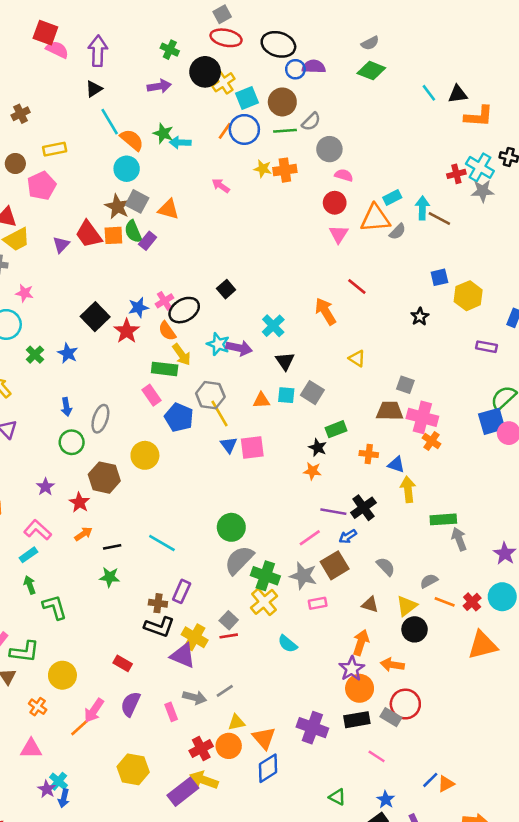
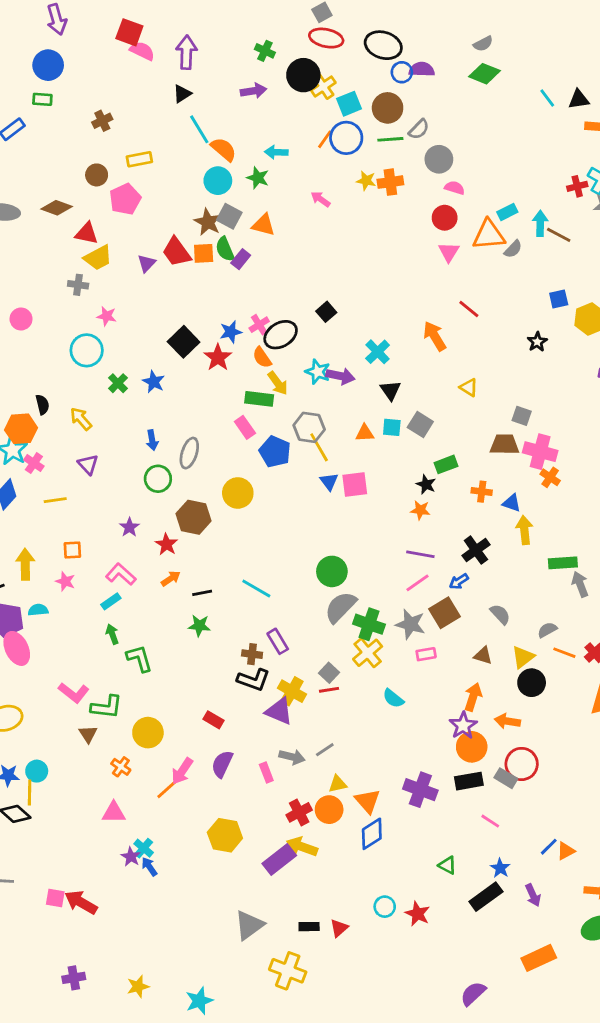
green star: (163, 133) -> (258, 178), moved
purple line: (333, 512) -> (420, 554), moved
purple rectangle: (182, 591) -> (278, 641), turned -55
blue arrow: (64, 798) -> (149, 867), turned 132

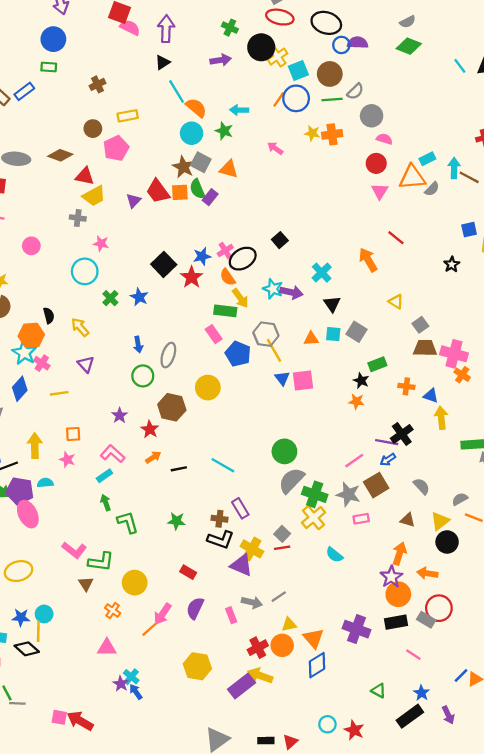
gray square: (522, 416) -> (420, 325), moved, turned 35
purple line: (420, 554) -> (387, 442), moved
green star: (199, 626) -> (176, 521), moved

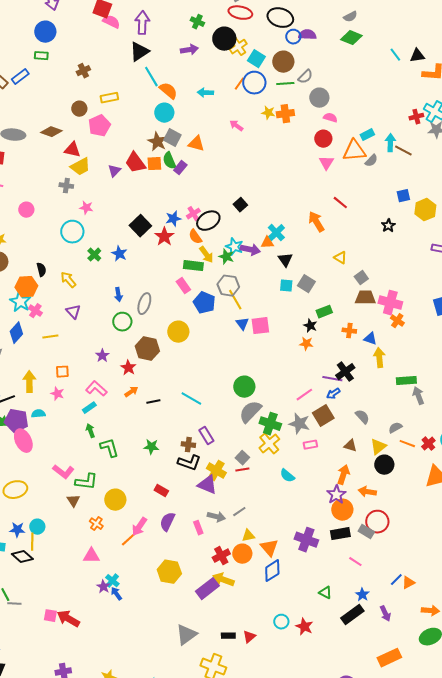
black triangle: (163, 62) -> (139, 52), size x1.5
cyan square: (298, 70) -> (256, 59), turned -36
green star: (224, 131) -> (226, 257), moved
orange triangle: (311, 339) -> (267, 243), moved

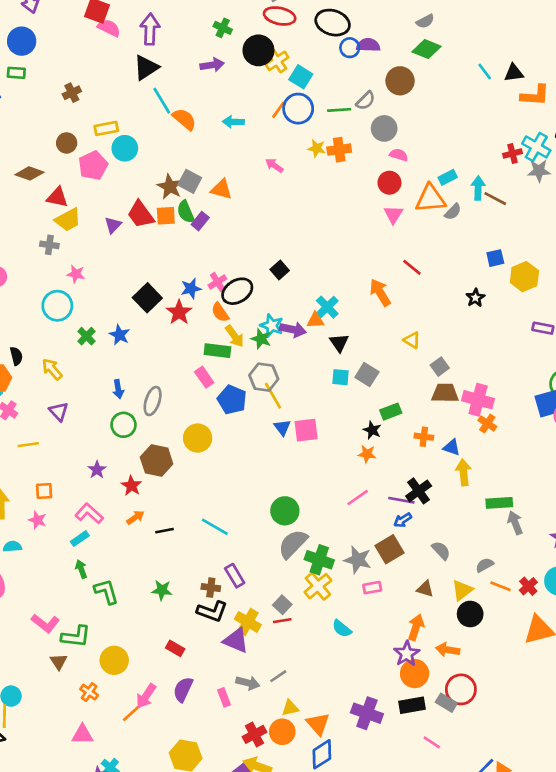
brown circle: (283, 62) -> (400, 81), moved
cyan circle: (164, 113) -> (125, 148), moved
pink line: (304, 395) -> (358, 498), moved

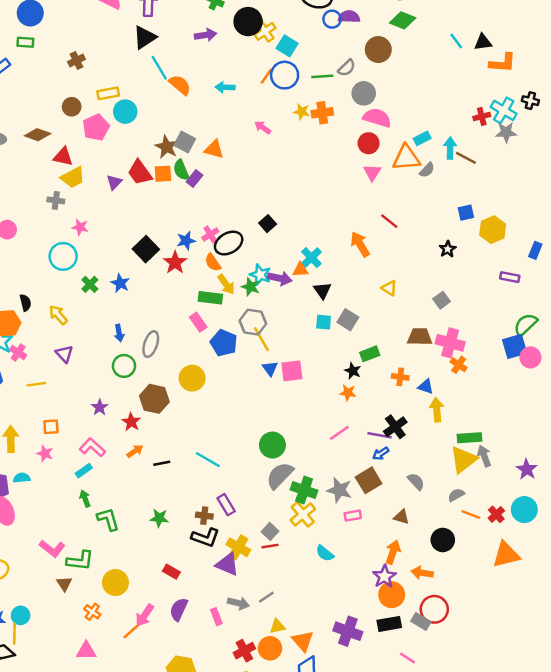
pink semicircle: (399, 155) -> (377, 118), size x1.6
gray square: (440, 367) -> (442, 300), moved
yellow triangle: (462, 590) -> (463, 460), moved, size x1.4

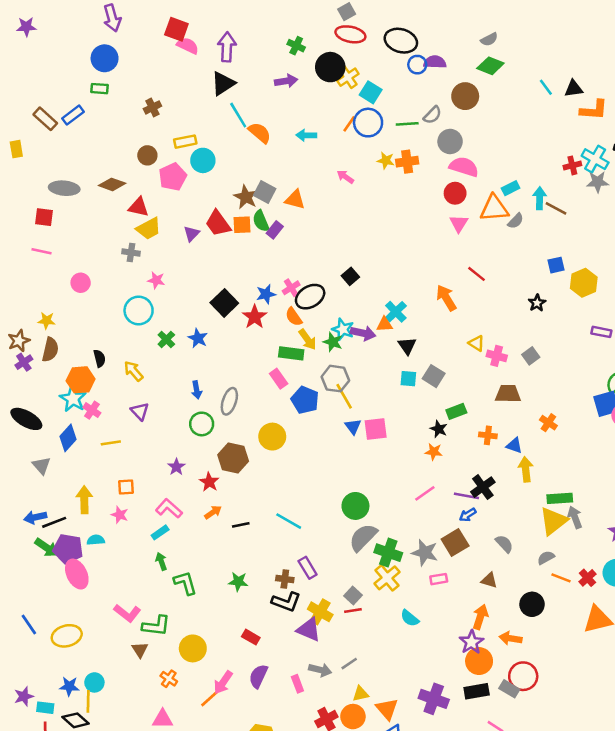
pink cross: (450, 343) -> (497, 356), moved, size x0.7

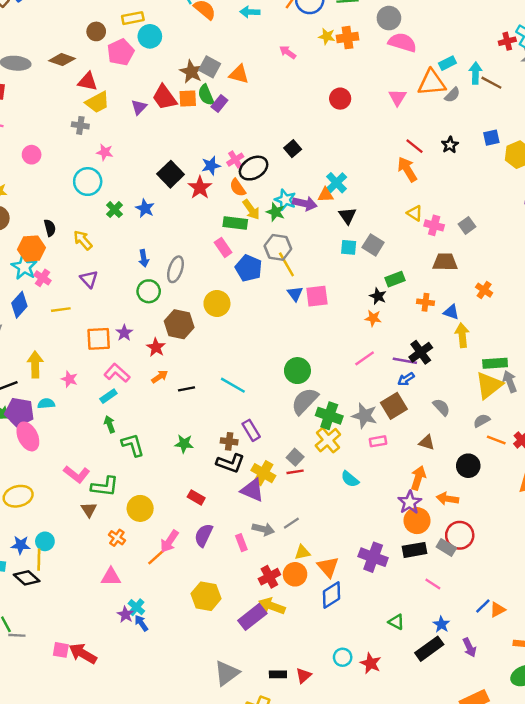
red circle: (455, 193) -> (340, 99), moved
orange arrow: (446, 298) -> (407, 169), moved
black star: (537, 303) -> (450, 145), moved
orange square: (126, 487) -> (99, 339), moved, size x1.5

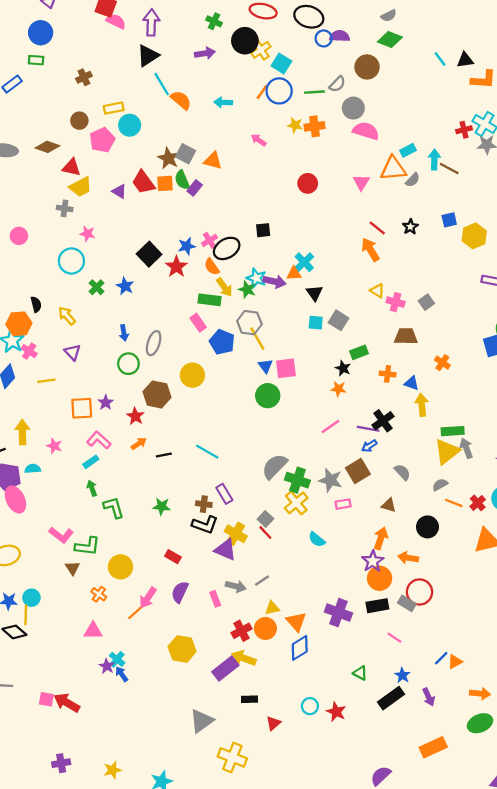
purple triangle: (139, 107) -> (119, 191), turned -42
black square: (293, 149) -> (263, 230), turned 35
green circle: (297, 371) -> (268, 396), moved
red line: (295, 472) -> (265, 533), turned 56
black rectangle: (278, 674) -> (249, 699), moved

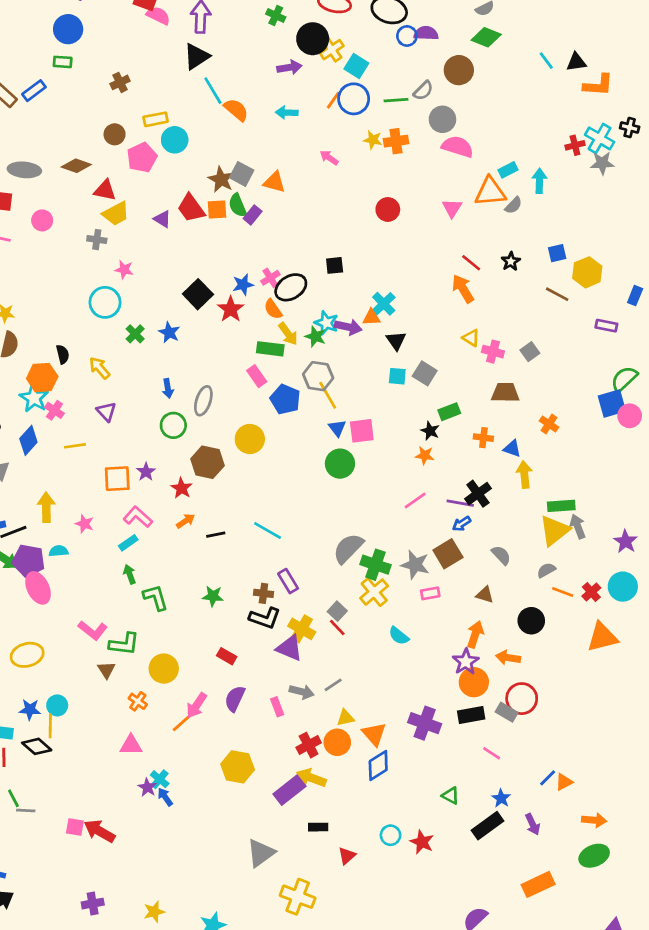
purple arrow: (205, 53) -> (289, 67), moved
brown line: (449, 169) -> (557, 294), moved
pink circle: (19, 236) -> (42, 220), moved

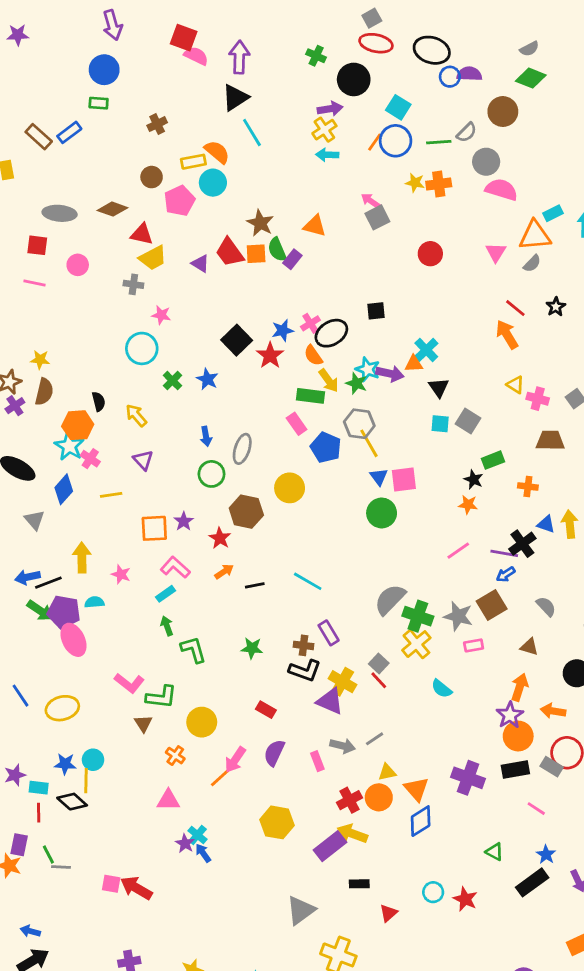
yellow cross: (332, 50) -> (324, 130), moved
orange semicircle: (236, 110) -> (217, 152), moved
gray square: (242, 174) -> (377, 217), moved, turned 35
gray semicircle: (513, 205) -> (532, 263), moved
blue triangle: (512, 449) -> (546, 524), moved

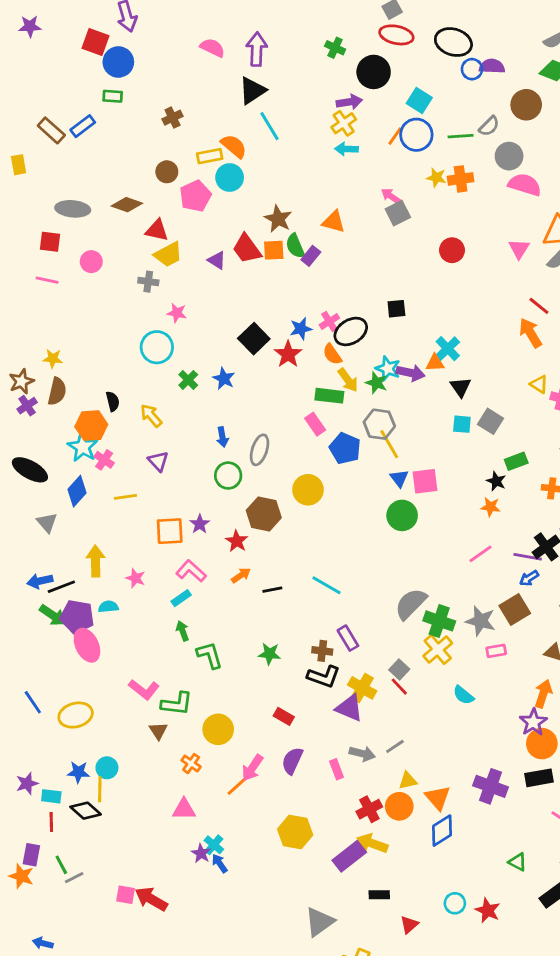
red square: (184, 38) -> (96, 42), moved
gray line: (61, 867) -> (74, 878), turned -30

